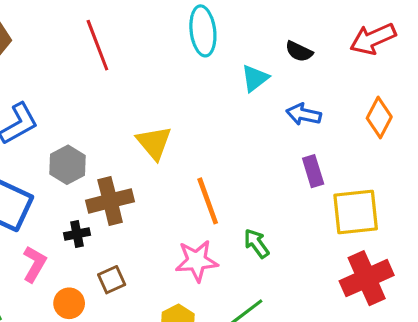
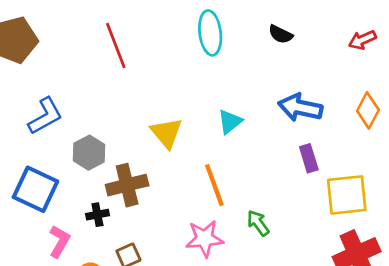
red arrow: (373, 39) -> (362, 40), size x0.7
black semicircle: (299, 51) -> (281, 34), moved
cyan triangle: (255, 78) -> (230, 122), moved
blue arrow: (304, 114) -> (300, 108), size x1.4

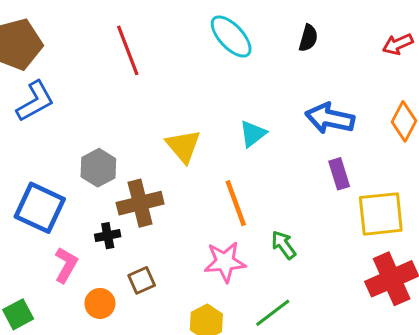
cyan ellipse: (210, 33) -> (231, 36), turned -36
black semicircle: (281, 34) -> (308, 38), turned -100
blue L-shape: (45, 116) -> (35, 101), moved

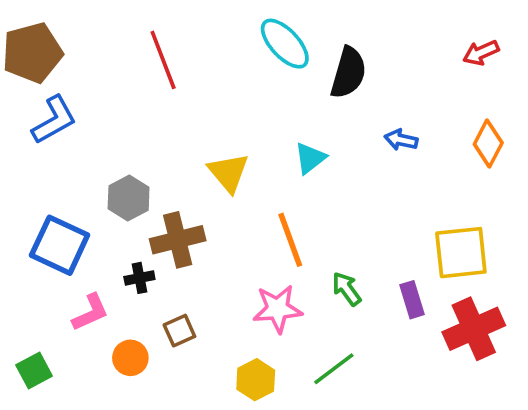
black semicircle: (308, 38) -> (348, 73), moved, size x1.6
blue arrow: (330, 118) -> (401, 140), size x0.6
purple rectangle: (339, 174) -> (412, 300), moved
pink L-shape: (66, 265) -> (90, 312), turned 36

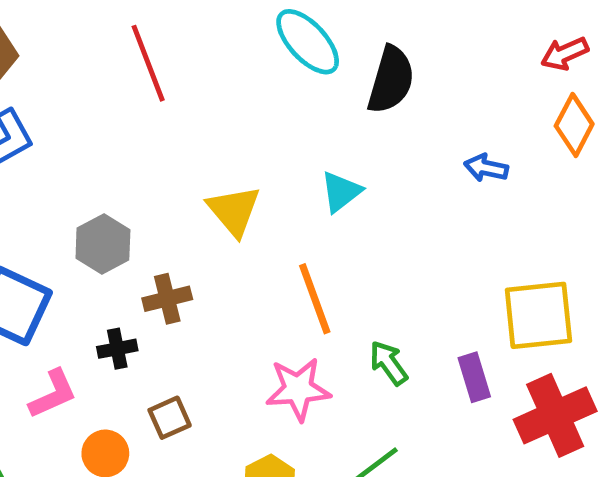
blue arrow: (401, 140) -> (486, 168), moved
orange diamond: (488, 144) -> (574, 125), moved
brown cross: (178, 240) -> (167, 299), size x0.7

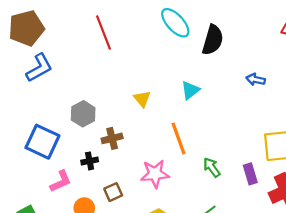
yellow triangle: (234, 211) -> (142, 99), size x0.7
pink star: (298, 389) -> (155, 174), moved

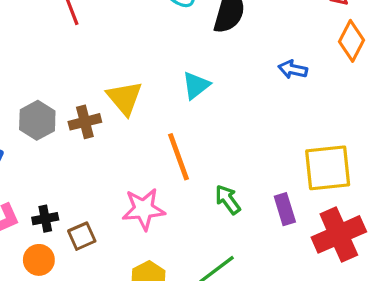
yellow triangle: (142, 99) -> (125, 98), size x1.4
brown cross: (112, 138) -> (85, 122), moved
black cross: (90, 161) -> (45, 219), moved

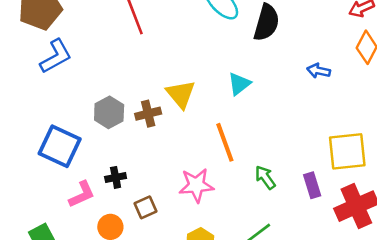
black cross: (45, 219) -> (116, 177), moved

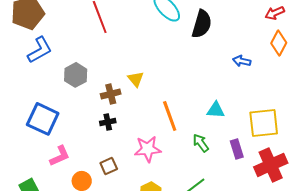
cyan triangle: (239, 84) -> (216, 110), moved, turned 42
yellow triangle: (181, 94) -> (136, 79), size x0.7
gray hexagon: (109, 112) -> (76, 75), moved
black cross: (116, 177) -> (108, 122), moved

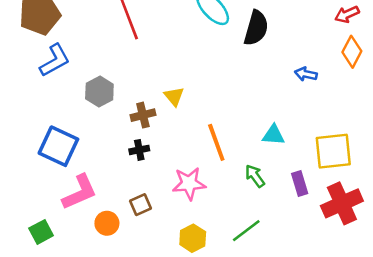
pink L-shape: (60, 156) -> (80, 192), size x1.4

